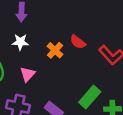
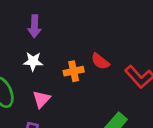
orange cross: (55, 50) -> (74, 71), turned 35

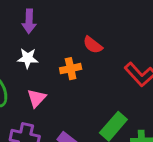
red semicircle: (100, 61) -> (93, 45), moved

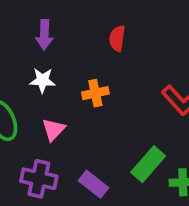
red semicircle: (93, 45) -> (117, 38), moved, turned 60

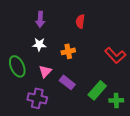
purple rectangle: (94, 184) -> (67, 82), moved

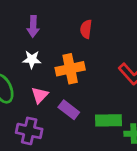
orange cross: (68, 51) -> (70, 69), size x1.5
green rectangle: (97, 90) -> (109, 120), turned 48

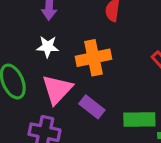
pink triangle: (40, 95) -> (57, 89), size x1.5

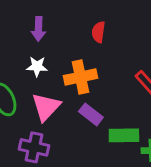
purple rectangle: (92, 107) -> (91, 114), moved

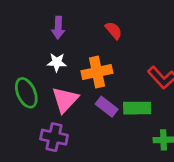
red semicircle: (98, 32) -> (114, 30), turned 132
green rectangle: (124, 135) -> (137, 108), moved

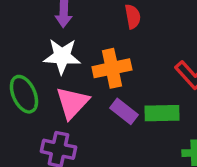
red semicircle: (114, 30) -> (133, 17), turned 30
white star: (57, 62) -> (62, 56), size x1.5

